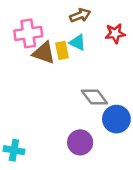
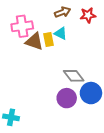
red star: (115, 33) -> (88, 15), moved
purple circle: (80, 142) -> (67, 98), moved

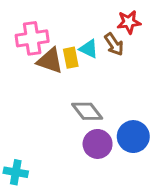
brown arrow: (63, 12) -> (114, 44), moved, turned 77
gray diamond: (74, 76) -> (87, 111), moved

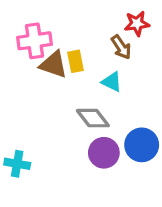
cyan triangle: (89, 49) -> (112, 82), moved
cyan cross: (16, 172) -> (17, 164), moved

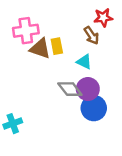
blue circle: (142, 145) -> (94, 108), moved
purple circle: (104, 153) -> (88, 89), moved
cyan cross: (17, 164) -> (13, 124), turned -30

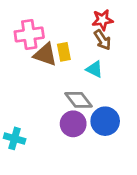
red star: (103, 18) -> (102, 20), moved
purple circle: (88, 89) -> (73, 124), moved
cyan cross: (13, 124) -> (15, 138), turned 36

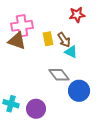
brown arrow: (102, 40) -> (64, 40), moved
brown triangle: (45, 55) -> (17, 41), moved
purple circle: (73, 124) -> (36, 109), moved

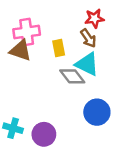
brown arrow: (64, 40) -> (88, 38), moved
cyan triangle: (71, 52) -> (87, 64), size x1.5
gray diamond: (59, 75) -> (72, 76), moved

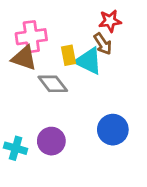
cyan triangle: (87, 64) -> (89, 61), moved
gray diamond: (72, 76) -> (53, 84), moved
purple circle: (44, 134) -> (51, 141), moved

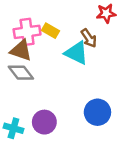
red star: (110, 21) -> (106, 13), moved
yellow rectangle: (68, 55) -> (51, 31), moved, turned -49
gray diamond: (53, 84) -> (21, 73), moved

